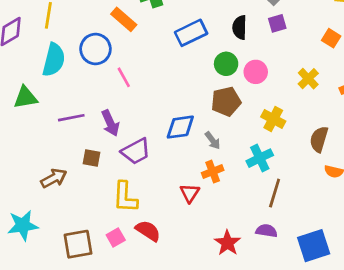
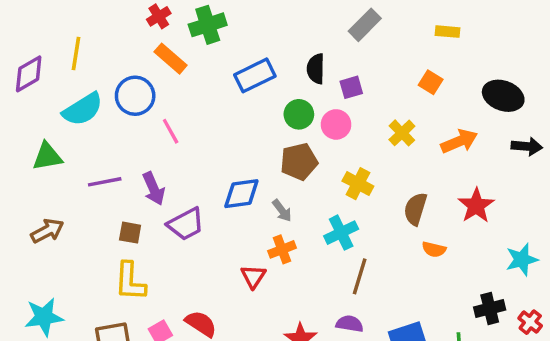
purple square: (277, 23) -> (351, 87), moved
cyan semicircle: (54, 60) -> (83, 109), turned 44
brown arrow: (54, 178) -> (47, 231), moved
yellow L-shape: (125, 197) -> (130, 281), moved

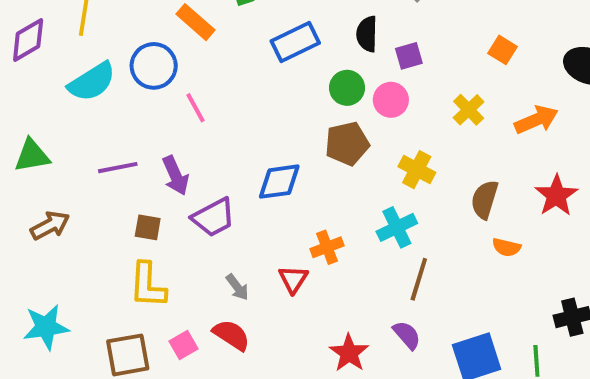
green triangle: (47, 157) -> (32, 156), moved
gray arrow: (282, 211) -> (237, 287), moved
purple semicircle: (350, 324) -> (407, 335), turned 40

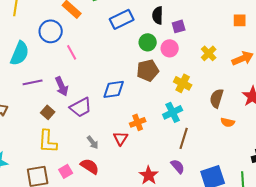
orange square: (503, 50) -> (240, 20), moved, turned -32
cyan semicircle: (92, 82) -> (20, 53), moved, turned -35
brown square: (148, 227) -> (48, 112), turned 32

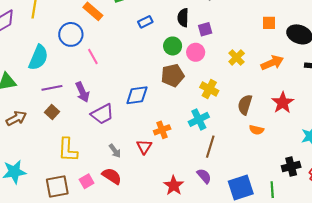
blue rectangle: (122, 19) -> (145, 22), size x0.6
brown square: (48, 112) -> (52, 112), moved

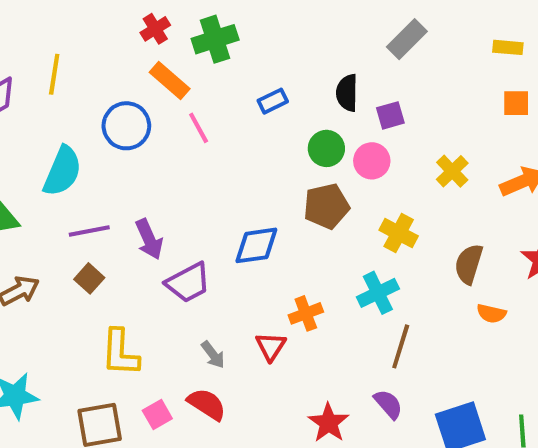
pink line: (93, 56) -> (199, 128), moved

